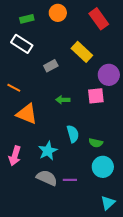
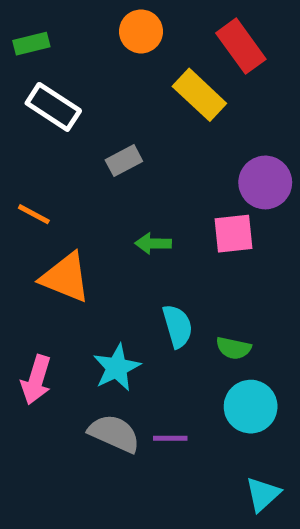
green rectangle: (27, 19) -> (31, 44), moved
yellow rectangle: (82, 52) -> (199, 95), moved

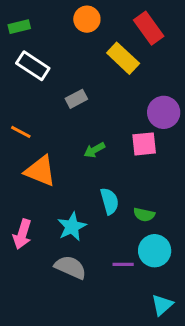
green arrow: (153, 243) -> (94, 150), turned -30
purple line: (170, 438) -> (123, 264), moved

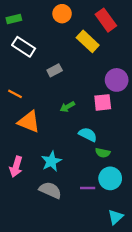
cyan semicircle: (109, 201) -> (88, 135), moved, turned -48

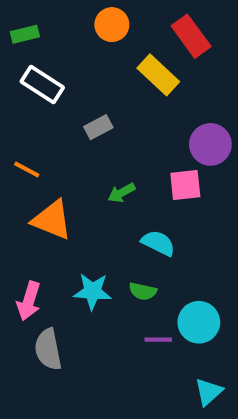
green semicircle: (103, 153) -> (143, 291), moved
cyan star: (51, 161) -> (93, 291), turned 30
gray semicircle: (50, 190) -> (48, 349), moved, turned -125

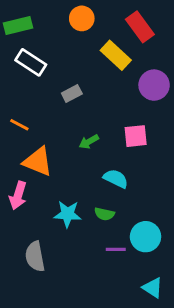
green rectangle: (25, 34) -> (18, 26), size x1.4
purple circle: (210, 144) -> (154, 85), moved
pink arrow: (29, 301) -> (18, 196), moved
cyan triangle: (208, 392) -> (153, 288), turned -45

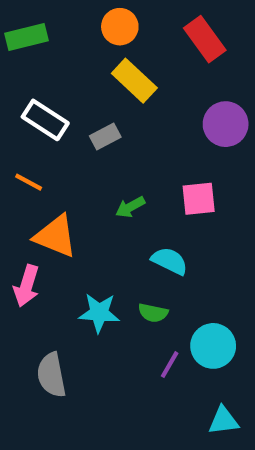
yellow rectangle: (116, 55) -> (134, 81), moved
white rectangle: (31, 62) -> (45, 120), moved
purple line: (116, 249) -> (170, 365), turned -60
cyan triangle: (153, 288) -> (223, 421), turned -40

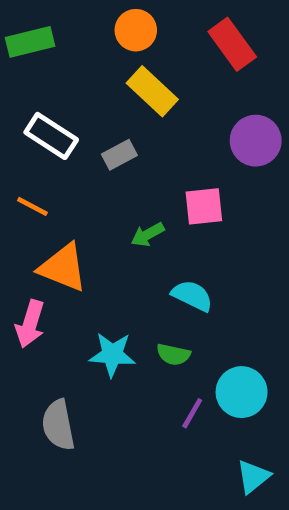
pink square: (199, 199) -> (204, 206), moved
cyan triangle: (223, 421) -> (253, 477), turned -32

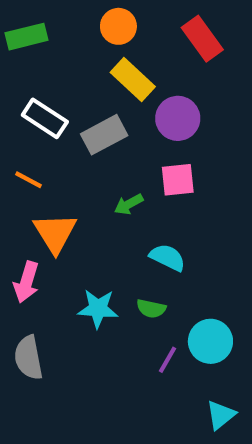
purple circle: (256, 141) -> (178, 118), moved
gray rectangle: (119, 155) -> (104, 135), size x1.5
orange triangle: (63, 268) -> (55, 233), turned 36
gray semicircle: (58, 425) -> (28, 358), moved

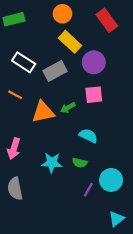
orange triangle: (55, 233) -> (43, 112), moved, turned 50

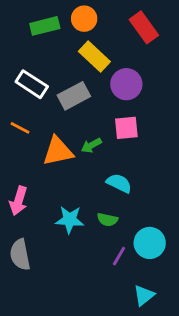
green rectangle: (14, 19) -> (45, 26), moved
cyan triangle: (116, 219) -> (144, 295), moved

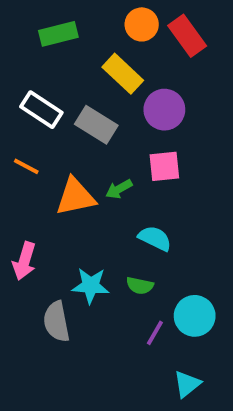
orange circle: (84, 19) -> (142, 24), moved
gray rectangle: (74, 96) -> (96, 125), turned 60
gray semicircle: (20, 255) -> (57, 322), moved

